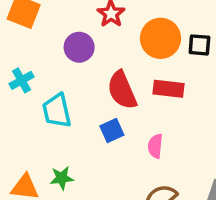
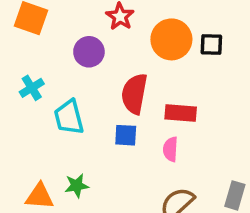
red rectangle: (168, 89) -> (181, 113), moved
red semicircle: (122, 90) -> (134, 94), turned 36
blue square: (112, 131) -> (126, 135), turned 30

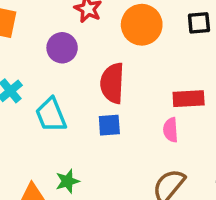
black square: (211, 44) -> (199, 23), moved
red rectangle: (181, 113) -> (189, 99), moved
pink semicircle: (170, 149) -> (171, 130), moved

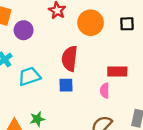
purple circle: (62, 48) -> (24, 30), moved
cyan trapezoid: (51, 115) -> (29, 76), turned 90

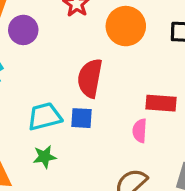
cyan trapezoid: (29, 76) -> (45, 116), moved
green star: (37, 119) -> (45, 157), moved

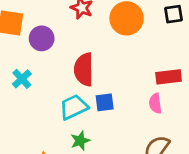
red semicircle: (90, 78) -> (84, 70), moved

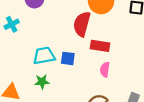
red semicircle: (84, 70) -> (82, 24), moved
red rectangle: (169, 77) -> (100, 46), moved

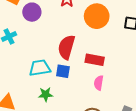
red semicircle: (82, 24) -> (66, 47), moved
green star: (42, 82) -> (46, 94), moved

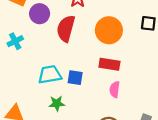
orange circle: (97, 16) -> (109, 30), moved
red semicircle: (66, 47) -> (66, 29), moved

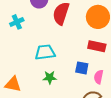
blue square: (75, 78) -> (82, 68), moved
pink semicircle: (115, 89) -> (99, 77), moved

